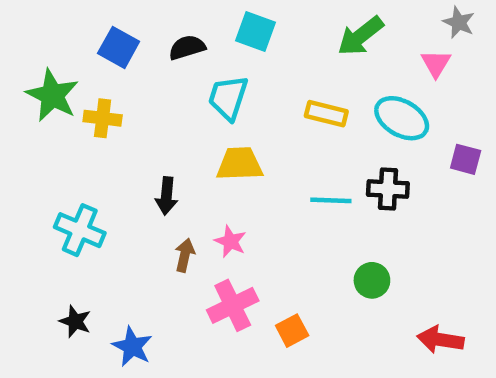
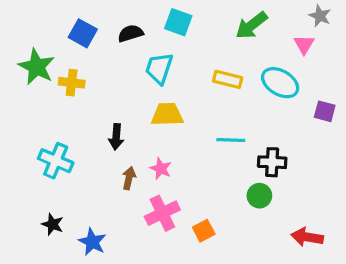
black cross: (388, 189) -> (272, 162), moved

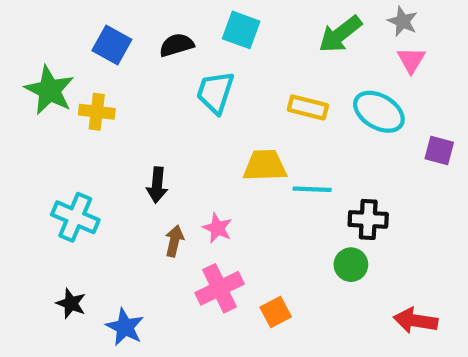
gray star: (320, 16) -> (403, 21), moved
yellow trapezoid: (167, 114) -> (265, 166), moved

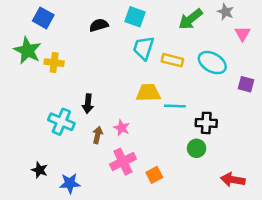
blue square: (112, 45) -> (43, 18), moved
pink triangle: (411, 60) -> (242, 34), moved
cyan trapezoid: (215, 92) -> (143, 48), moved
cyan cross: (75, 217) -> (61, 122), moved
blue star: (125, 327) -> (70, 183), turned -30

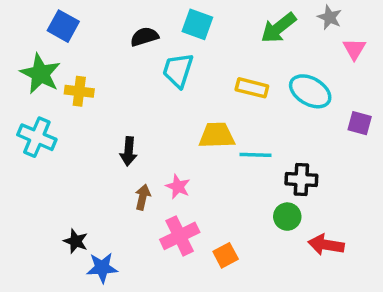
cyan trapezoid: (143, 48) -> (178, 70), moved
cyan cross: (61, 122) -> (37, 137), moved
black star: (40, 170) -> (76, 241), moved
red arrow: (233, 180) -> (326, 245), moved

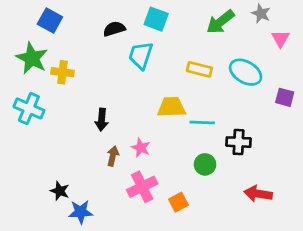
green circle: (287, 217) -> (205, 164), moved

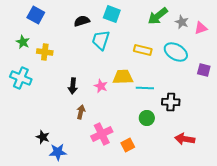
gray star: (261, 13) -> (182, 22), moved
pink triangle: (280, 39) -> (201, 28), turned 40
green star: (32, 58) -> (23, 42), size x0.6
pink star: (141, 148) -> (101, 86), moved

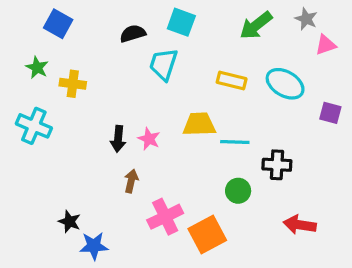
gray star: (182, 22) -> (306, 19), moved
pink star: (101, 86) -> (149, 139), moved
orange square: (128, 145) -> (207, 234), size x1.6

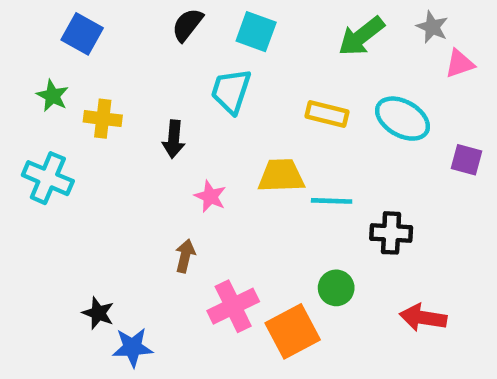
black semicircle: (133, 34) -> (187, 25), moved, turned -35
black arrow: (118, 139) -> (174, 139), moved
green circle: (238, 191) -> (336, 288), moved

